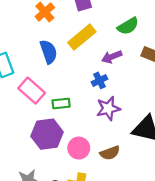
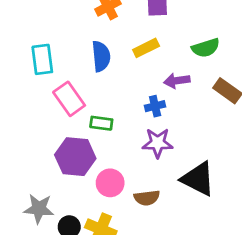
yellow rectangle: (82, 37) -> (146, 48), size x0.7

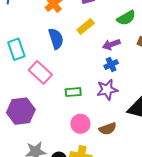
blue cross: (155, 106) -> (111, 64), moved
green rectangle: (101, 123) -> (73, 92), moved
purple hexagon: (75, 157) -> (21, 111), moved

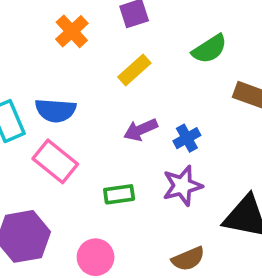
blue semicircle: (56, 39) -> (56, 110), moved, turned 115
purple arrow: (111, 44) -> (141, 130), moved
pink circle: (80, 124) -> (96, 257), moved

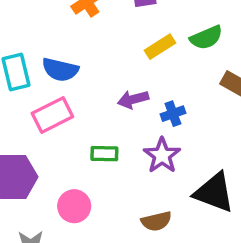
yellow rectangle: (134, 70) -> (160, 47), moved
pink rectangle: (55, 161) -> (52, 115), turned -75
purple star: (182, 186) -> (162, 155), turned -30

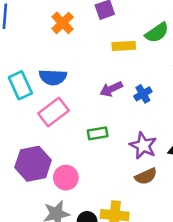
yellow rectangle: (160, 47) -> (124, 46), turned 40
purple star: (162, 155) -> (143, 146), moved
pink circle: (74, 206) -> (66, 178), moved

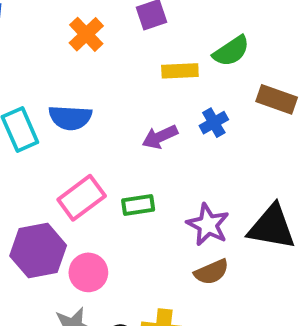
blue cross: (143, 94) -> (214, 123), moved
pink rectangle: (53, 112) -> (82, 198), moved

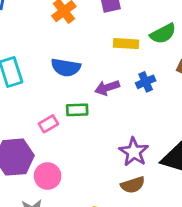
blue semicircle: (70, 118) -> (66, 67), moved
pink rectangle: (82, 198) -> (48, 124), size x0.6
green rectangle: (138, 205) -> (77, 110), moved

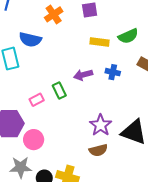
blue semicircle: (66, 67) -> (30, 40), moved
blue cross: (146, 82) -> (113, 72), turned 32
green rectangle: (77, 110) -> (59, 90), turned 63

